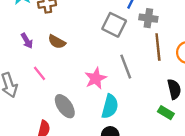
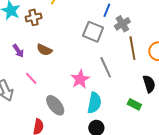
gray cross: (148, 18) -> (122, 24), turned -35
green rectangle: (166, 113) -> (134, 104), moved

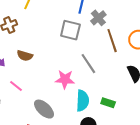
pink star: (80, 79) -> (65, 79), turned -30
green rectangle: (134, 104) -> (108, 103), moved

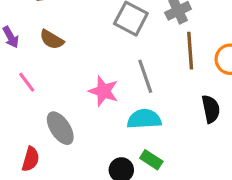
cyan semicircle: (83, 101) -> (144, 119), moved, turned -110
green rectangle: (108, 103) -> (151, 160), moved

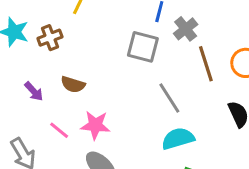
pink star: (103, 91) -> (95, 125), moved

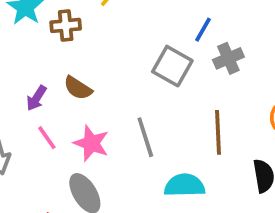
brown line: (206, 64) -> (218, 132), moved
purple arrow: (34, 91) -> (36, 98), moved, turned 60
gray line: (169, 98) -> (145, 137), moved

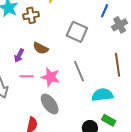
gray square: (172, 66) -> (77, 32), moved
pink line: (47, 138) -> (27, 76), turned -48

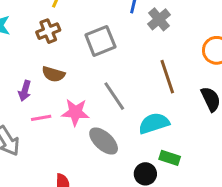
brown cross: (31, 15) -> (48, 31), moved
gray square: (77, 32) -> (100, 41), turned -35
gray ellipse: (50, 104) -> (104, 141), moved

